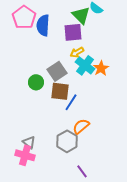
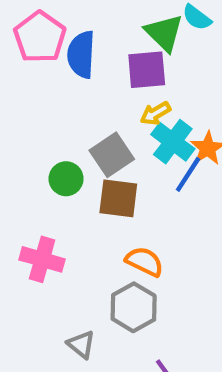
blue line: (71, 102) -> (188, 174), moved
orange semicircle: (81, 126) -> (144, 262), moved, turned 66
gray triangle: (29, 142) -> (81, 344), moved
pink cross: (25, 155) -> (42, 259), moved

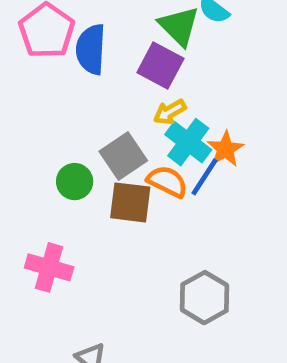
purple square: (147, 70) -> (160, 66), turned 33
orange semicircle: (144, 262) -> (167, 182), moved
gray hexagon: (134, 307) -> (205, 298), moved

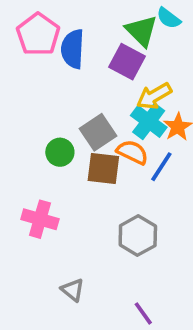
yellow arrow: (170, 112) -> (154, 96), moved, size x1.4
blue line: (205, 177) -> (161, 167), moved
gray hexagon: (205, 298) -> (138, 236), moved

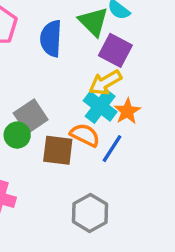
blue semicircle: (73, 49) -> (51, 39), moved
purple square: (127, 62) -> (115, 50), moved
gray square: (98, 132) -> (31, 116), moved

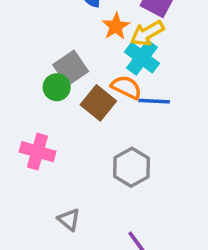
orange star: (127, 111) -> (116, 26), moved
blue line: (112, 149) -> (154, 101), turned 60
brown square: (58, 150) -> (98, 103), turned 32

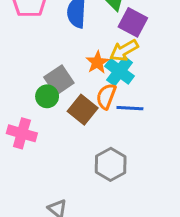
orange star: (116, 26) -> (97, 62), moved
orange semicircle: (126, 87) -> (106, 96), turned -95
pink cross: (38, 152) -> (22, 133), moved

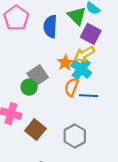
brown square: (83, 110) -> (35, 130), moved

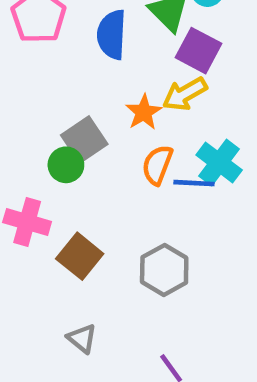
cyan cross: (81, 69) -> (219, 163), moved

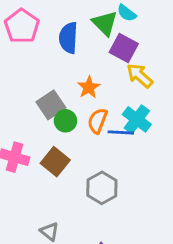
yellow arrow: (185, 94) -> (140, 76), moved, turned 72
green circle: (66, 165) -> (65, 121), moved
brown square: (80, 256) -> (55, 162), moved

